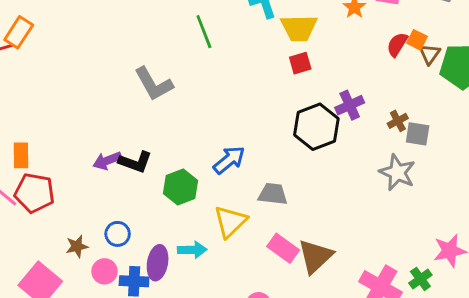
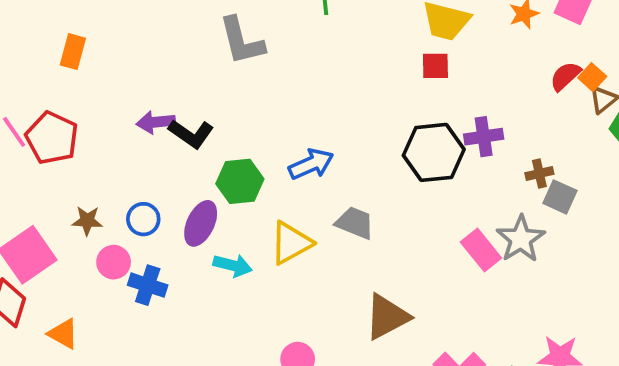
orange rectangle: (21, 155) -> (73, 52), moved
pink rectangle: (283, 248) -> (481, 250), moved
purple ellipse: (158, 263) -> (201, 223), moved

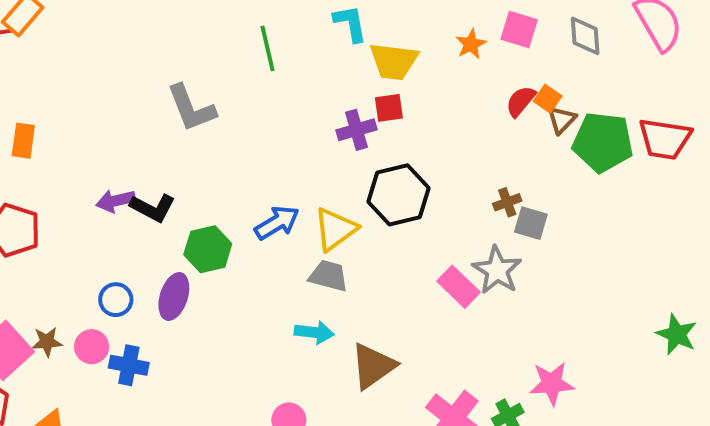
purple cross: (484, 137) -> (356, 130), moved
brown star: (87, 221) -> (47, 342), moved
yellow triangle: (291, 243) -> (335, 229), moved
cyan arrow: (233, 265) -> (314, 332), moved

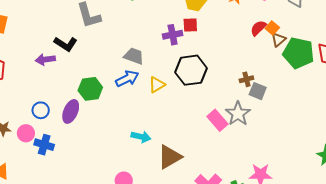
black L-shape: (153, 208) -> (66, 44), moved
yellow triangle: (335, 229) -> (157, 85), size x0.7
gray trapezoid: (328, 276) -> (134, 56), moved

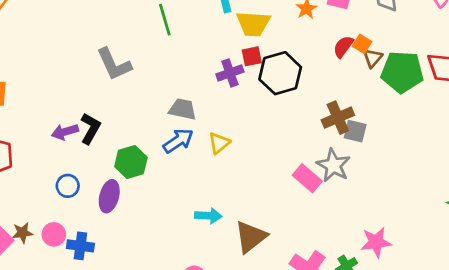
black L-shape: (66, 44) -> (90, 128), moved, turned -85
black hexagon: (191, 70) -> (280, 73), moved
brown cross: (246, 79) -> (338, 118), size x1.6
blue circle: (41, 110) -> (68, 186), moved

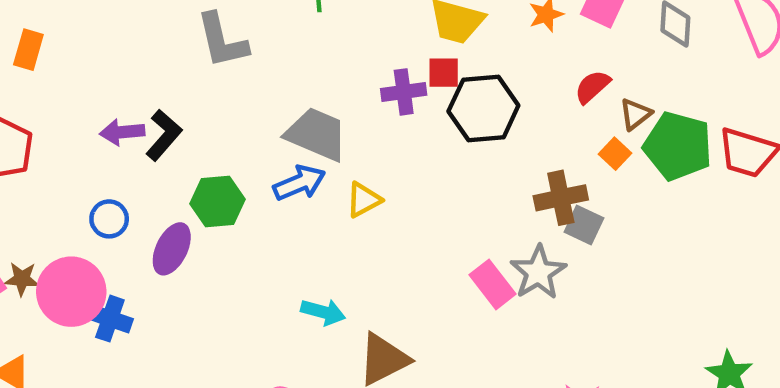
orange square: (362, 44) -> (615, 154), moved
gray trapezoid: (183, 109) -> (317, 134), size x1.4
pink circle: (54, 234) -> (71, 292), size x1.8

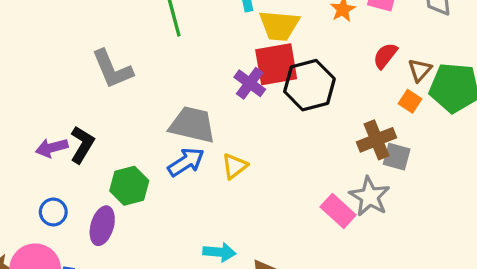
red square: (444, 73) -> (276, 64), size x1.8
purple cross: (404, 92) -> (250, 83), turned -36

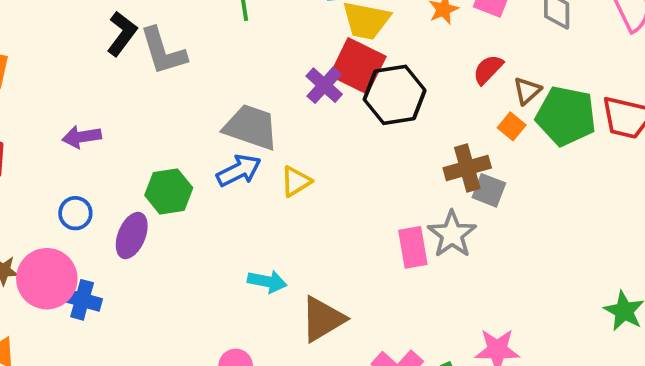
red square: (276, 64) -> (358, 66), turned 30
black L-shape: (82, 145) -> (122, 34), moved
pink rectangle: (338, 211) -> (413, 247), turned 32

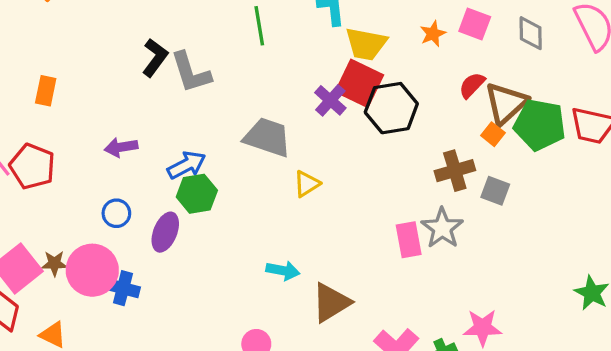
brown triangle: (527, 91) -> (506, 103), size x1.8
blue arrow: (239, 171) -> (187, 165), moved
gray square: (489, 190) -> (495, 191), moved

